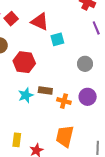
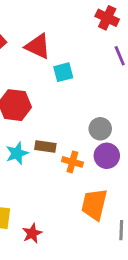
gray circle: (85, 64) -> (100, 129), moved
orange trapezoid: (65, 136) -> (94, 204), moved

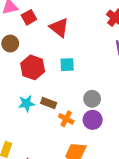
cyan square: (63, 72) -> (67, 65), moved

